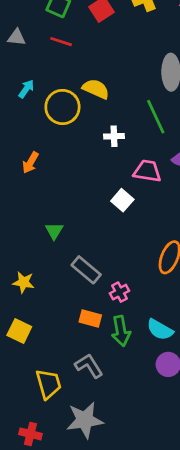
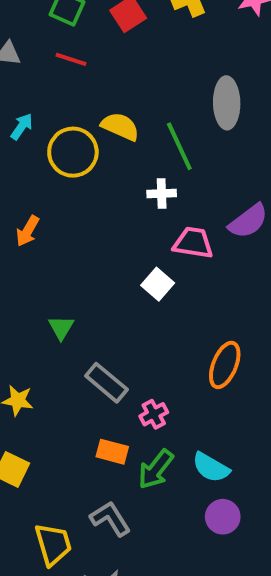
green line: (156, 117) -> (179, 146), moved
white cross: (114, 136) -> (162, 194), moved
green arrow: (121, 331) -> (156, 469), turned 48

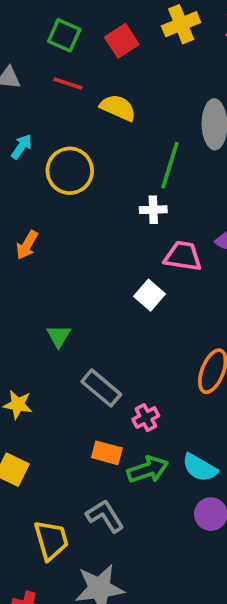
yellow semicircle: (120, 126) -> (118, 108), moved
green line: (179, 146) -> (170, 165), turned 42
green arrow: (156, 469) -> (148, 470), turned -147

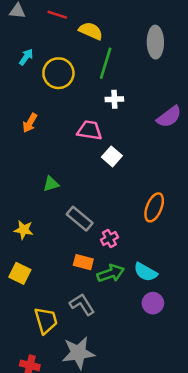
green line: (170, 165) -> (106, 63), moved
pink trapezoid: (183, 256) -> (89, 130), moved
green triangle: (59, 336) -> (51, 184), turned 42

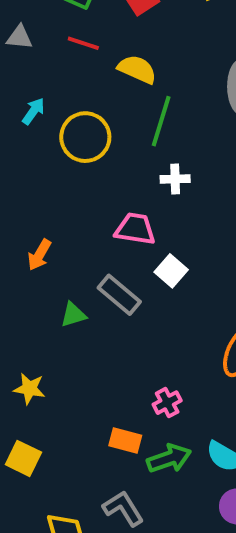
orange arrow: (30, 123) -> (39, 255), moved
gray rectangle: (80, 219) -> (119, 295), moved

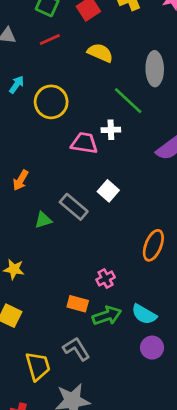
red line: (83, 43) -> (50, 39), turned -42
yellow semicircle: (137, 69) -> (100, 53), moved
green line: (161, 121) -> (128, 101), moved, turned -64
pink trapezoid: (135, 229) -> (84, 143), moved

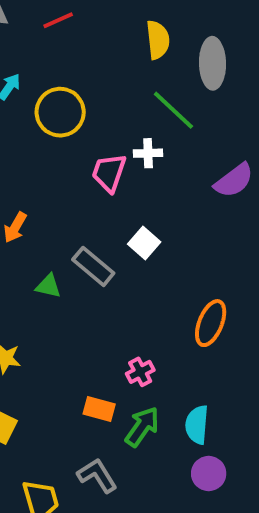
yellow semicircle: (100, 53) -> (158, 40), moved, turned 60
pink trapezoid: (84, 143) -> (109, 173), turned -80
green triangle: (43, 220) -> (48, 286), turned 30
cyan semicircle: (144, 314) -> (197, 425), turned 65
green arrow: (107, 316) -> (142, 427), turned -36

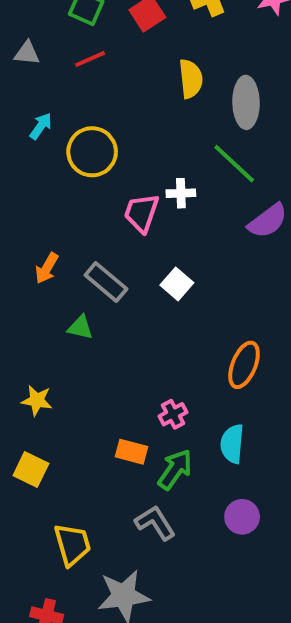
green line: (173, 110) -> (234, 164), moved
gray rectangle: (93, 266) -> (106, 282), moved
cyan semicircle: (197, 425) -> (232, 444), moved
gray L-shape: (97, 475) -> (155, 523), moved

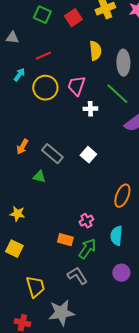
red line: (90, 59) -> (43, 56), moved
pink trapezoid: (141, 213) -> (76, 86), moved

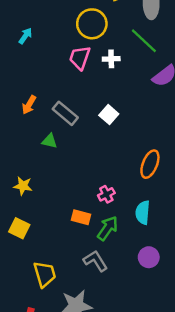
cyan arrow: (19, 75) -> (25, 36), moved
pink trapezoid: (76, 86) -> (80, 58), moved
yellow circle: (45, 88) -> (92, 24), moved

